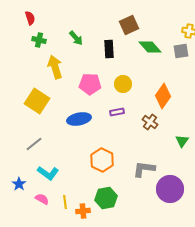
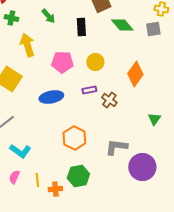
brown cross: (150, 122) -> (109, 100), moved
pink semicircle: (42, 199) -> (14, 177), turned -96

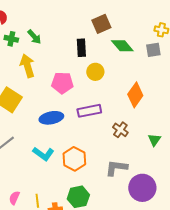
green arrow: (48, 16) -> (34, 37), moved
yellow circle: (95, 62) -> (95, 72), moved
purple rectangle: (89, 90) -> (89, 111), size x1.6
brown cross: (109, 100) -> (120, 130), moved
cyan L-shape: (20, 151) -> (43, 154), moved

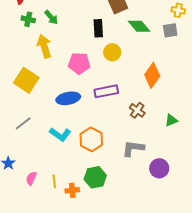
green triangle: (154, 140) -> (171, 120), turned 32
purple circle: (142, 188) -> (159, 168), size x0.7

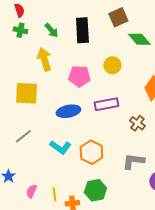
green cross: (28, 19) -> (20, 30), moved
black rectangle: (98, 28) -> (82, 30), moved, size x1.4
yellow square: (26, 80) -> (26, 93), turned -30

